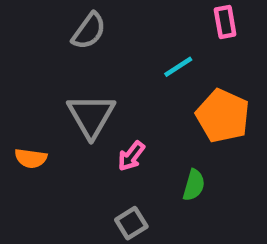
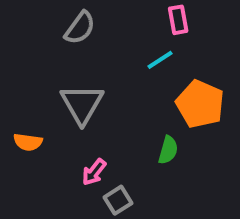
pink rectangle: (225, 22) -> (178, 20), moved
pink arrow: (131, 156) -> (94, 172), moved
green semicircle: (194, 185) -> (168, 150), moved

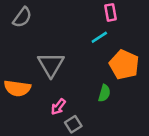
gray semicircle: (80, 28) -> (22, 17), moved
orange semicircle: (28, 142) -> (17, 88), size x1.5

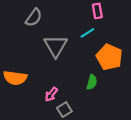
gray semicircle: (22, 17) -> (34, 18), moved
gray triangle: (51, 65) -> (56, 46), moved

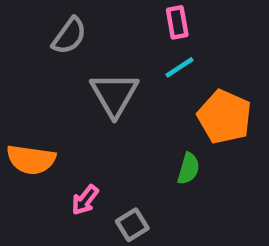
pink rectangle: (97, 11) -> (177, 22), moved
pink arrow: (51, 94) -> (85, 200), moved

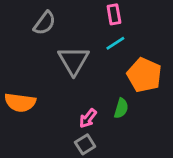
pink arrow: (85, 200) -> (88, 118), moved

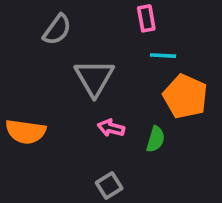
cyan line: (115, 43) -> (163, 56), moved, turned 36
pink arrow: (88, 118) -> (111, 128), moved, turned 66

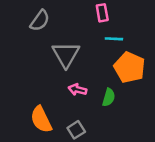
orange semicircle: (26, 132) -> (41, 119), moved, turned 56

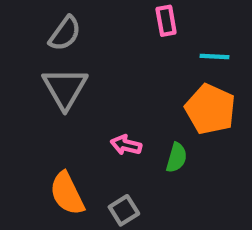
cyan line: (114, 39) -> (214, 57), moved
gray triangle: (66, 54) -> (65, 88), moved

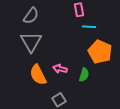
cyan line: (214, 57) -> (89, 27), moved
orange semicircle: (67, 193) -> (38, 75), moved

